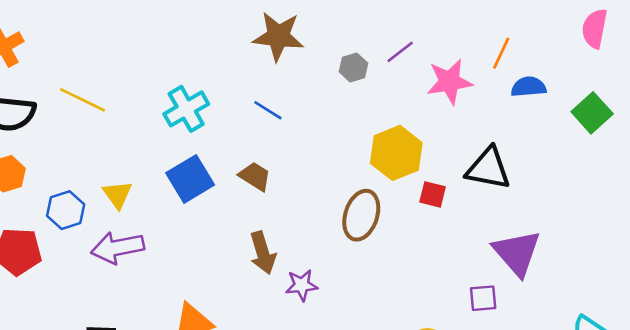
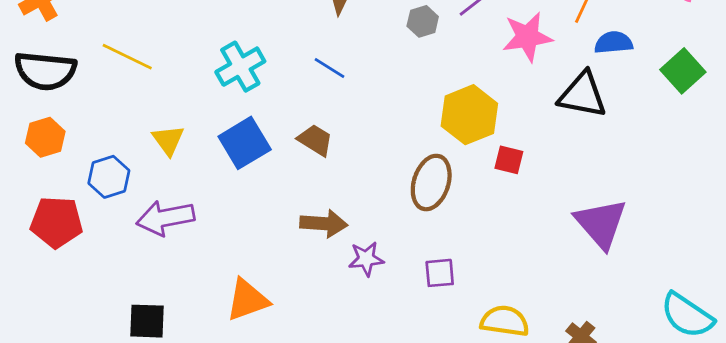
black triangle: (488, 169) -> (582, 95), moved
yellow triangle: (118, 194) -> (168, 140), moved
brown arrow: (263, 253) -> (324, 224), turned -69
purple square: (483, 298) -> (440, 273), moved

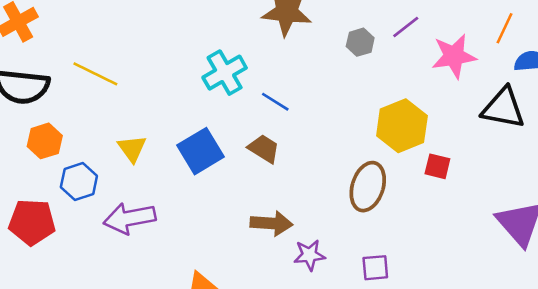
cyan cross: (240, 67) -> (225, 73), moved
blue line: (329, 68) -> (275, 102), moved
orange hexagon: (45, 137) -> (45, 141), moved

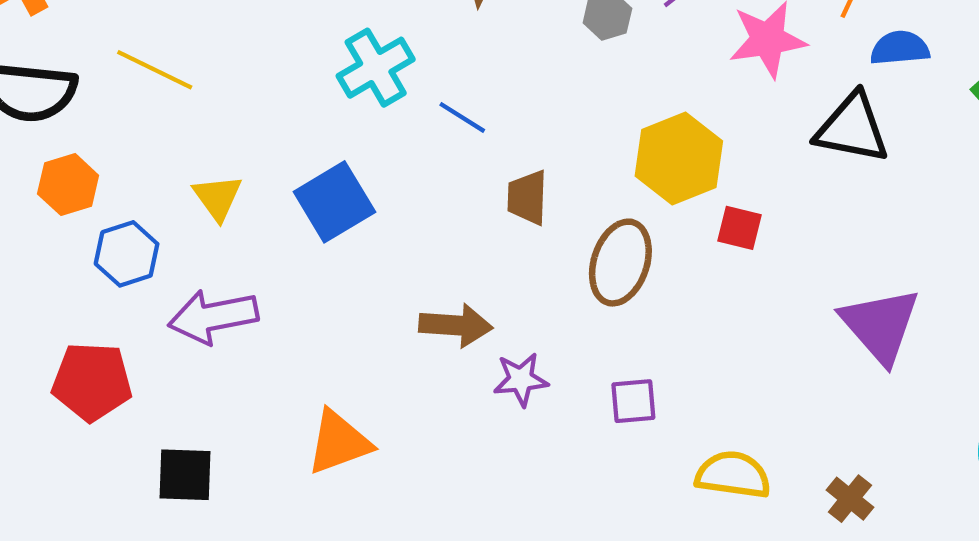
brown trapezoid: (264, 149) -> (527, 198), moved, turned -120
red pentagon: (32, 222) -> (92, 382), moved

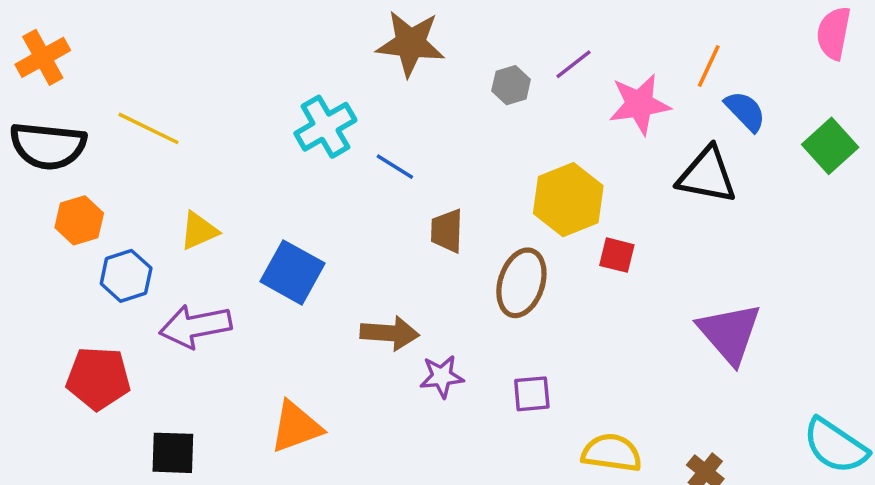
blue semicircle: (900, 48) -> (745, 111), turned 51
yellow triangle: (218, 198) -> (199, 231), turned 42
blue square: (334, 202) -> (293, 272), moved, turned -30

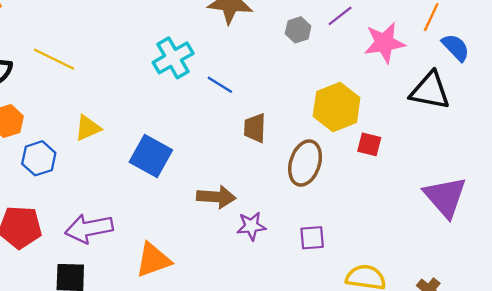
purple arrow: (195, 326) -> (89, 228), moved

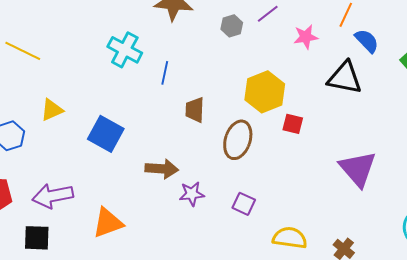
pink star: (384, 43) -> (306, 37), size x0.7
cyan cross: (173, 58) -> (125, 50), turned -32
blue line: (220, 85) -> (165, 73), turned 70
purple square: (312, 238) -> (244, 204), turned 30

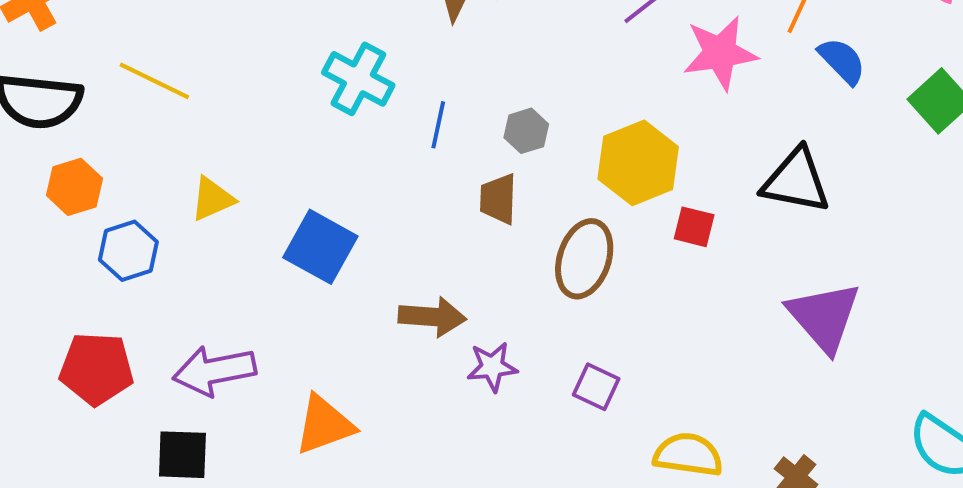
gray hexagon: (232, 26) -> (526, 131), moved
pink star: (306, 37) -> (720, 53), size x1.5
black triangle: (345, 78) -> (796, 181), moved

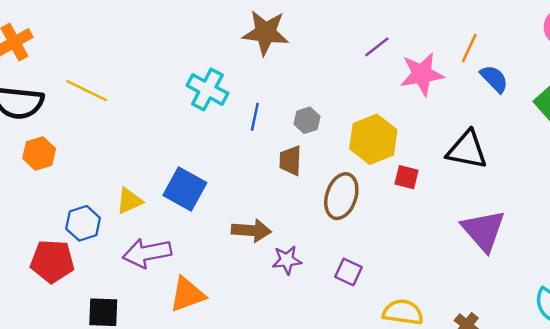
yellow triangle: (212, 199) -> (129, 201), moved
blue hexagon: (128, 251) -> (83, 223), moved
purple arrow: (214, 371) -> (147, 253), moved

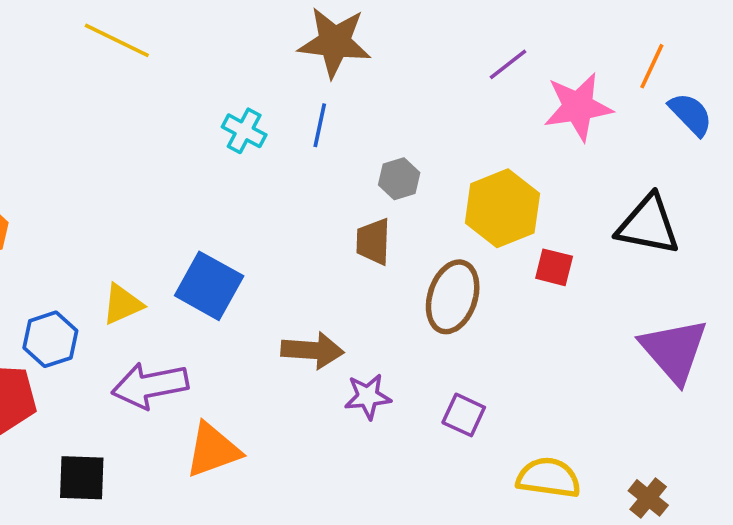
cyan cross: (207, 89) -> (244, 131), size x0.7
yellow line: (87, 91) -> (117, 40), moved
blue line: (255, 117) -> (320, 125), moved

